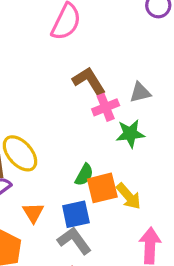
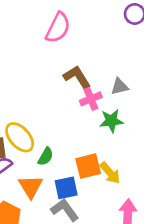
green semicircle: (84, 175) -> (46, 156), moved
orange triangle: (33, 213) -> (31, 187), size x1.4

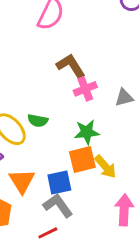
gray triangle: (120, 87) -> (124, 98), moved
green star: (111, 121) -> (87, 132), moved
green semicircle: (46, 156) -> (38, 121), moved, turned 72

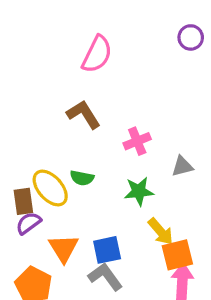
brown L-shape: (71, 66) -> (84, 114), moved
gray triangle: (124, 98) -> (182, 166), moved
orange square: (82, 159) -> (177, 255), moved

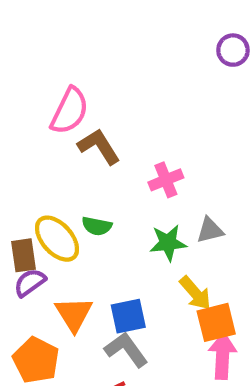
pink semicircle: (97, 54) -> (70, 111), moved
gray triangle: (182, 166) -> (210, 230), moved

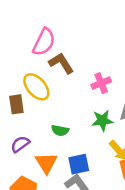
green semicircle: (97, 226) -> (60, 130), moved
yellow ellipse: (57, 239) -> (36, 87), moved
brown rectangle: (23, 255) -> (16, 104), moved

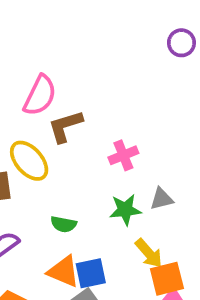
brown L-shape: (61, 63) -> (65, 126), turned -75
orange triangle: (46, 163) -> (64, 271), moved, turned -35

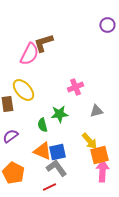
brown L-shape: (65, 126) -> (43, 43), moved
green star: (125, 210) -> (59, 114), moved
green semicircle: (64, 224) -> (42, 125), turned 64

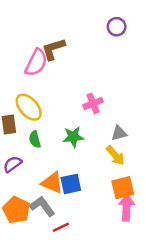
purple circle: (107, 25) -> (117, 27), moved
green semicircle: (42, 125) -> (35, 139), moved
yellow arrow: (89, 141) -> (115, 155), moved
gray L-shape: (56, 168) -> (42, 206), moved

